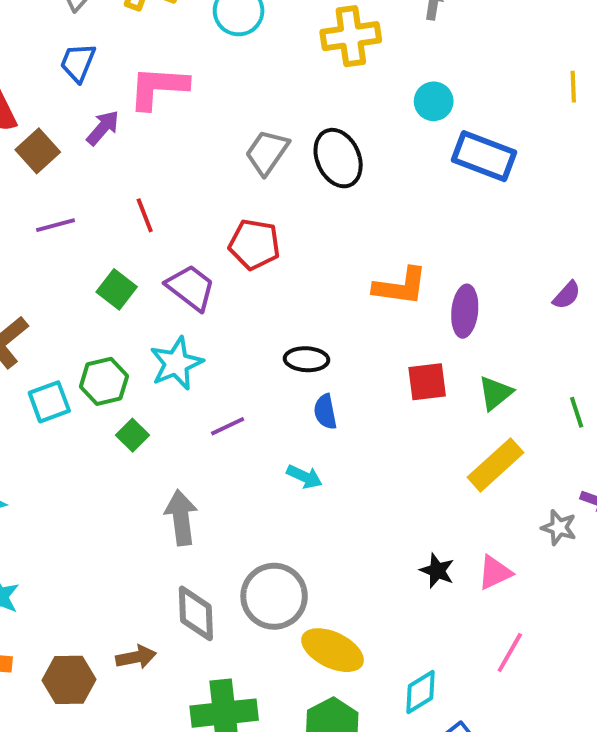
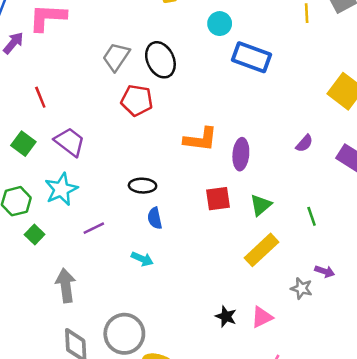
red pentagon: (254, 244) -> (137, 100), moved

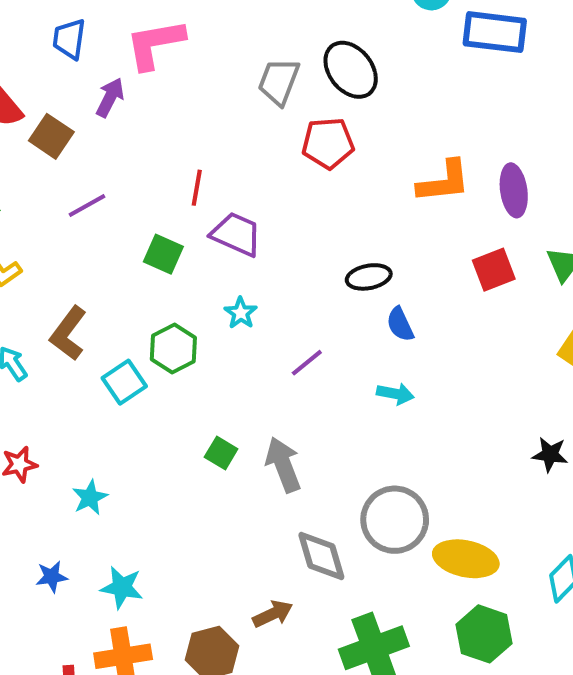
red line: (40, 97) -> (197, 188), moved, turned 45
cyan star: (61, 189) -> (241, 313), size x0.6
green square: (35, 235) -> (221, 453), moved

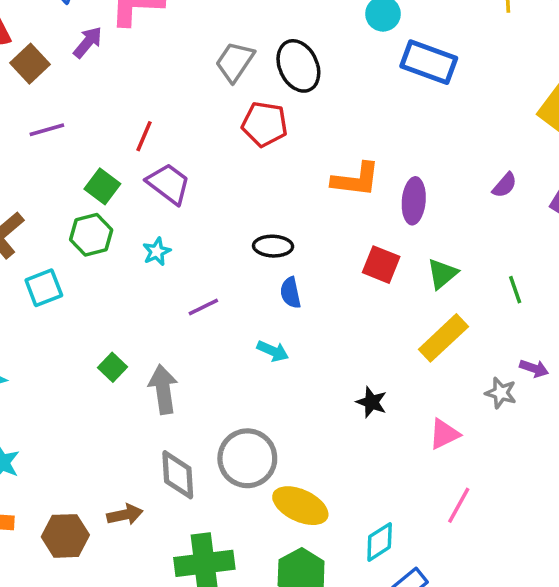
red square: (494, 270) -> (381, 265), turned 30
green hexagon: (173, 349) -> (91, 235), moved
black star: (550, 454) -> (372, 402), moved

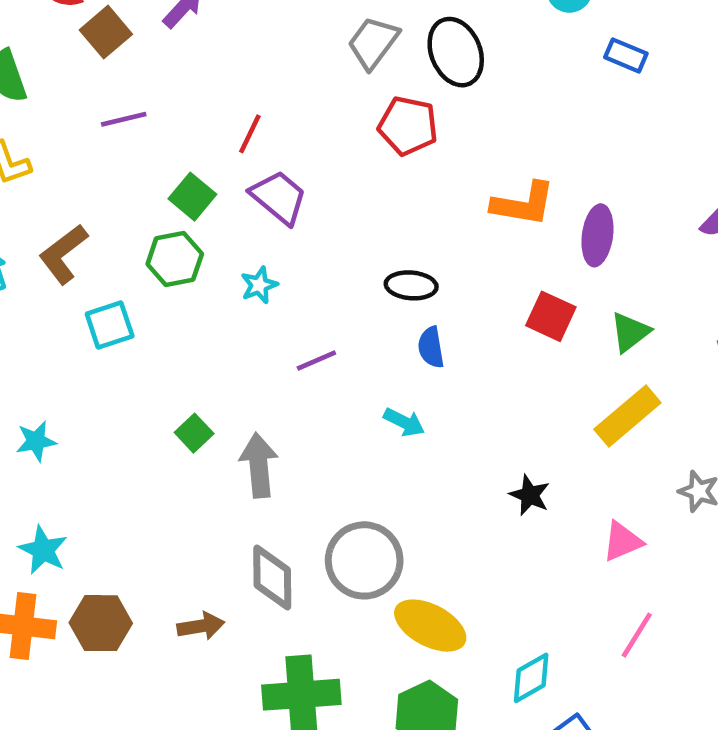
blue rectangle: (429, 62) -> (626, 55), size x0.6
brown hexagon: (65, 536) -> (101, 623), moved

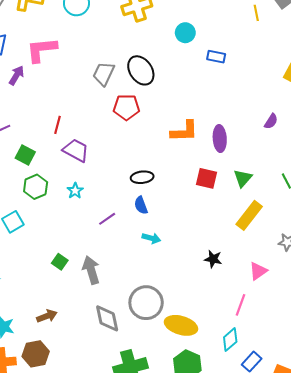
green square: (192, 197) -> (25, 155), moved
blue semicircle: (431, 347) -> (141, 205), moved
brown arrow: (201, 626) -> (47, 316), moved
pink line: (637, 635) -> (241, 305), moved

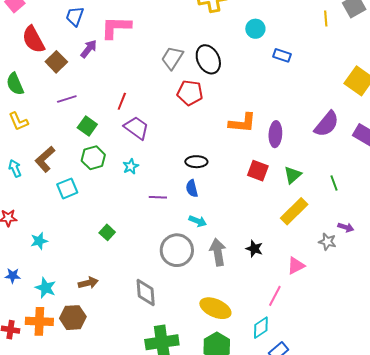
purple semicircle: (271, 121) -> (327, 124), size x1.8
purple line: (107, 219) -> (158, 197), turned 30
gray arrow: (91, 270) -> (218, 252), moved
gray circle: (146, 303) -> (177, 250), moved

